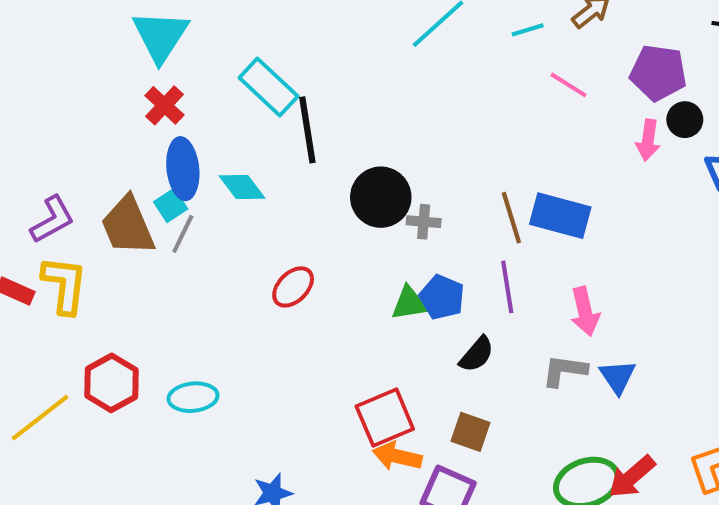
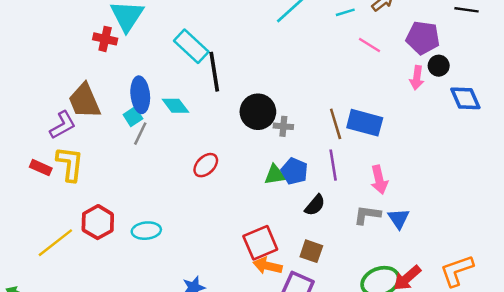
red cross: (164, 105) -> (105, 39), moved, turned -30
brown trapezoid: (128, 226) -> (84, 101), moved

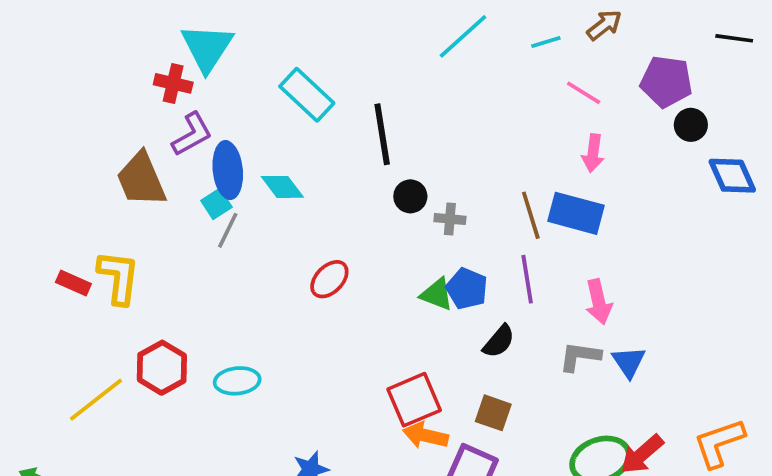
black line: (214, 72) -> (382, 134), moved
pink arrow: (417, 78) -> (593, 153), moved
black circle: (258, 112) -> (410, 196), size x0.6
purple L-shape: (63, 125) -> (192, 134), moved
green triangle: (275, 175) -> (437, 294), turned 30

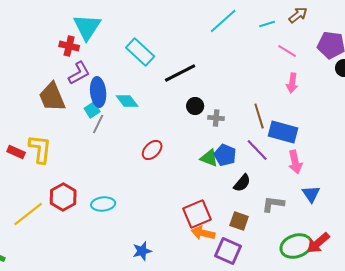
black line: (382, 134) -> (180, 73), turned 72
blue rectangle: (576, 213) -> (283, 132), moved
purple line: (527, 279) -> (257, 150), turned -35
gray L-shape: (580, 356) -> (273, 204), moved

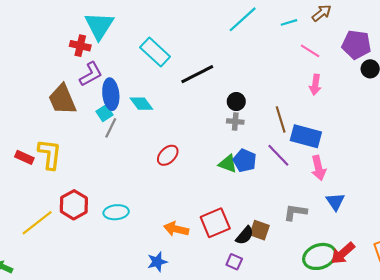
black circle: (195, 106) -> (236, 102), moved
black semicircle: (242, 183) -> (245, 235), moved
orange arrow: (203, 233) -> (176, 229), moved
purple square: (228, 251) -> (234, 262), moved, size x0.6

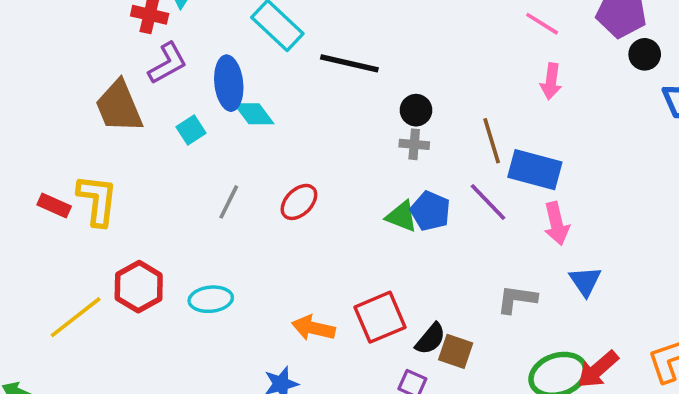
black line: (197, 74) -> (349, 63), turned 40
blue ellipse: (111, 94) -> (229, 83), moved
gray line: (111, 128) -> (229, 202), moved
brown square: (259, 230) -> (456, 351), moved

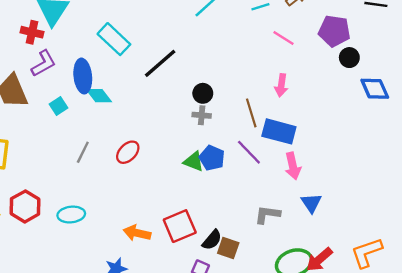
black line: (349, 63) -> (160, 63), turned -54
pink arrow: (551, 81) -> (281, 85), moved

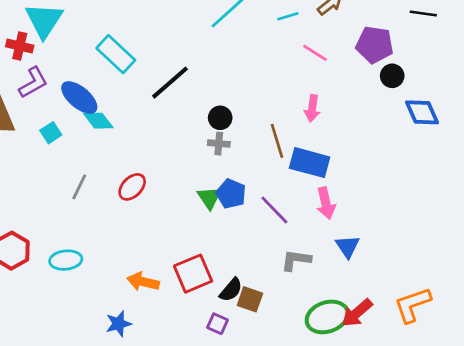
blue ellipse: (83, 76) -> (79, 97), turned -44
purple line: (249, 152) -> (274, 210), moved
green triangle: (194, 161) -> (209, 198), turned 35

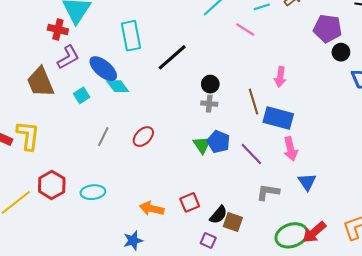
pink line: (315, 53) -> (245, 30), moved
cyan rectangle: (116, 54) -> (131, 36), turned 36
red square: (193, 274) -> (190, 202), size x0.7

